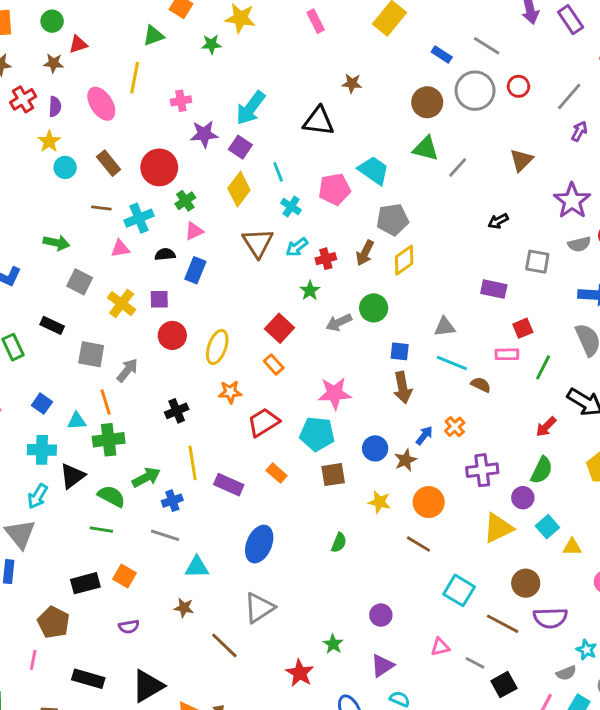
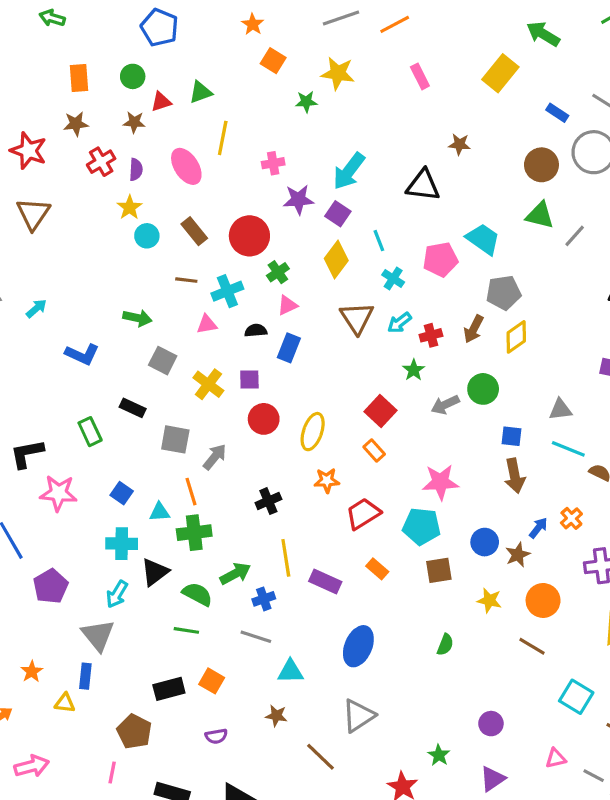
green triangle: (153, 36) -> (201, 92), moved

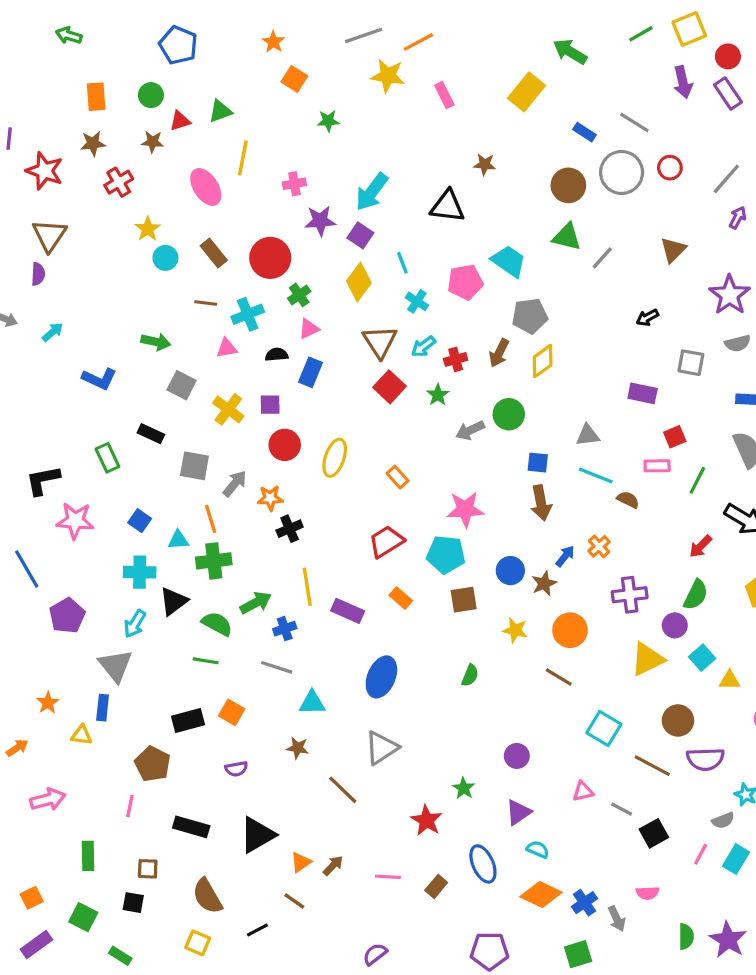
yellow star: (338, 73) -> (388, 76), moved
purple semicircle: (136, 170) -> (38, 274), moved
red square: (380, 411) -> (389, 387), moved
orange star: (327, 480) -> (270, 498), moved

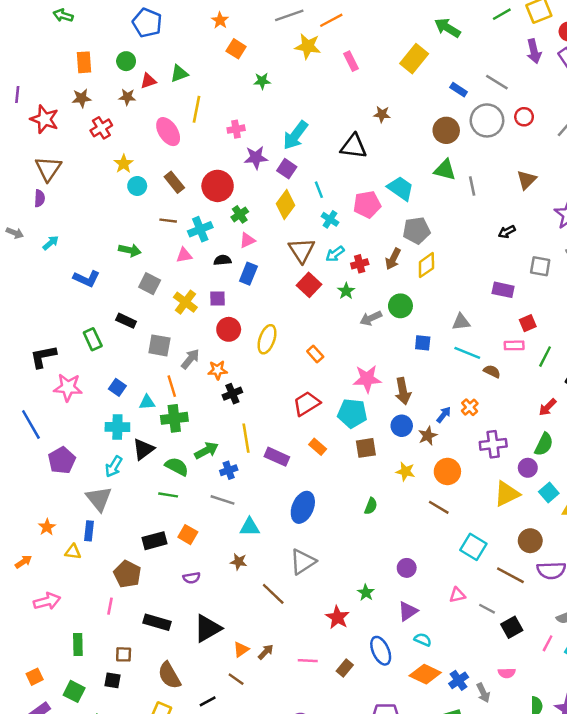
gray line: (602, 258) -> (472, 186), turned -54
brown arrow: (541, 503) -> (403, 391), moved

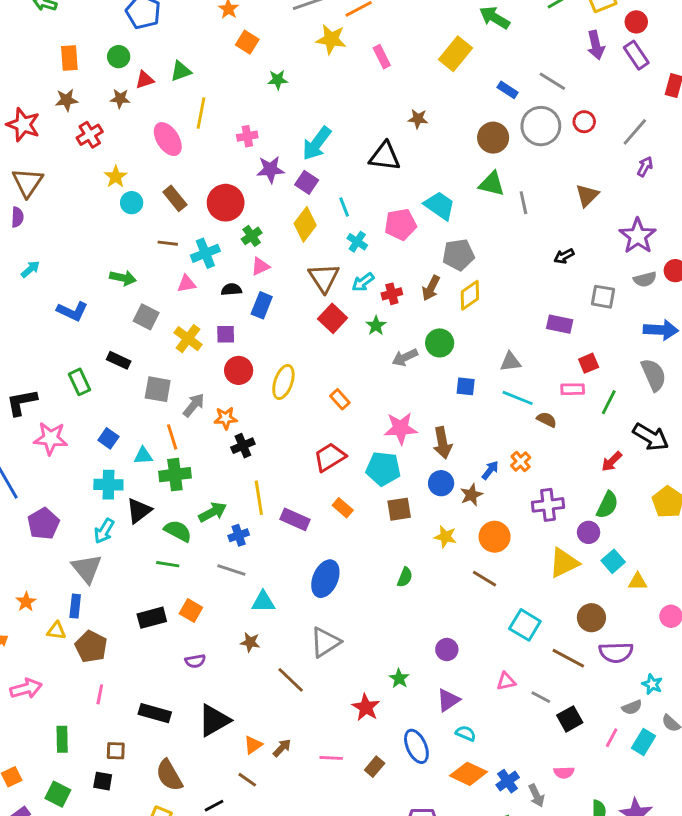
brown pentagon: (127, 574) -> (91, 647), moved

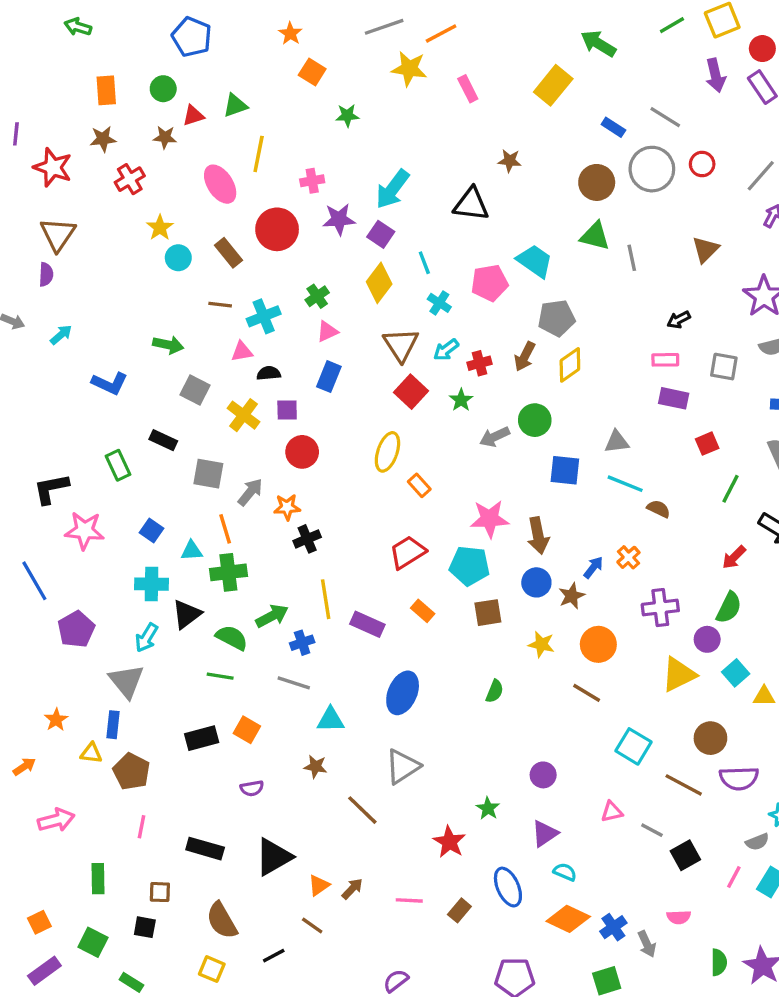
red circle: (226, 203) -> (277, 229), moved
black semicircle: (231, 289) -> (269, 373), moved
yellow ellipse: (283, 382) -> (387, 452), moved
blue square: (466, 386) -> (565, 470), size x1.4
pink rectangle: (573, 389) -> (665, 360), moved

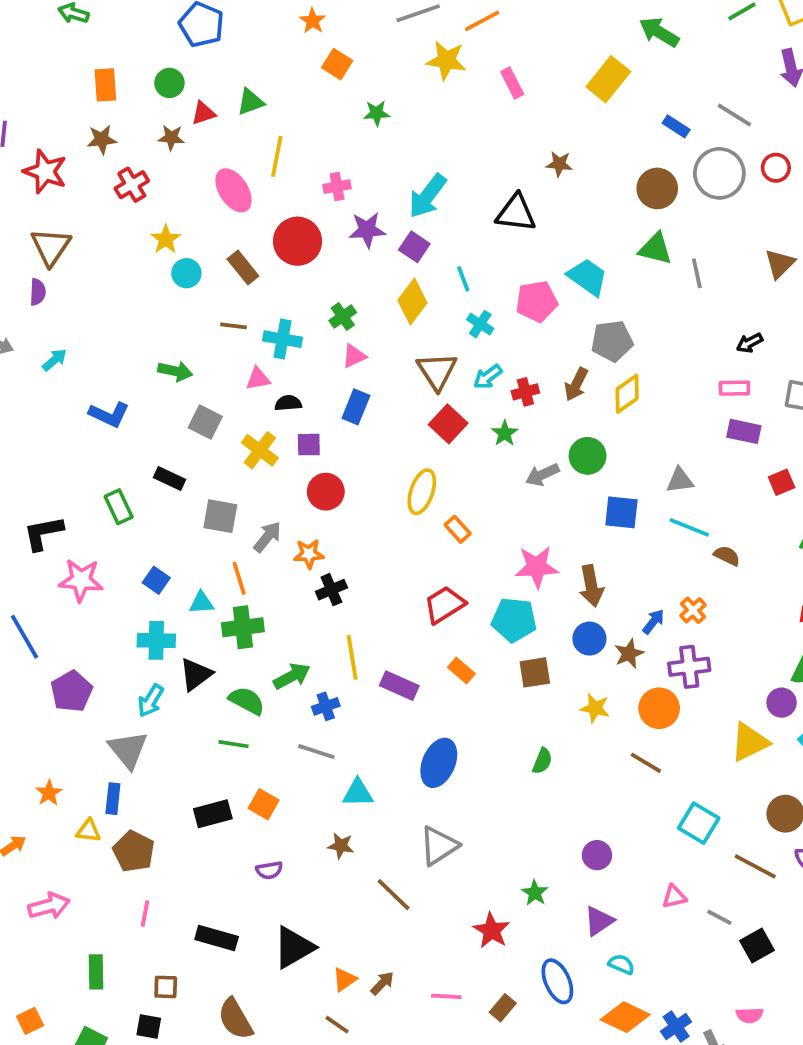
cyan cross: (264, 316) -> (282, 339), turned 32
purple cross: (660, 608) -> (689, 667), moved

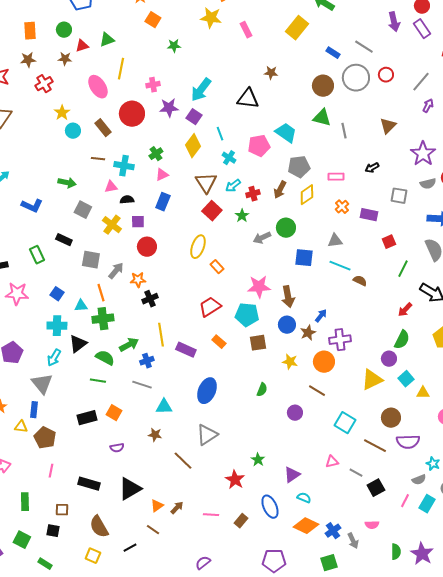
pink rectangle: (734, 388) -> (336, 177), moved
orange cross: (693, 610) -> (342, 207), moved
purple circle: (597, 855) -> (295, 413), moved

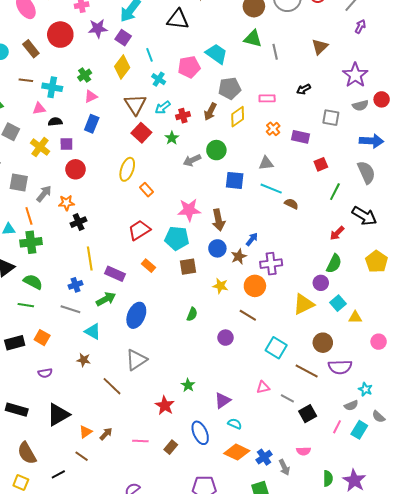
green arrow: (129, 345) -> (106, 299), moved
cyan triangle: (164, 407) -> (93, 331), turned 30

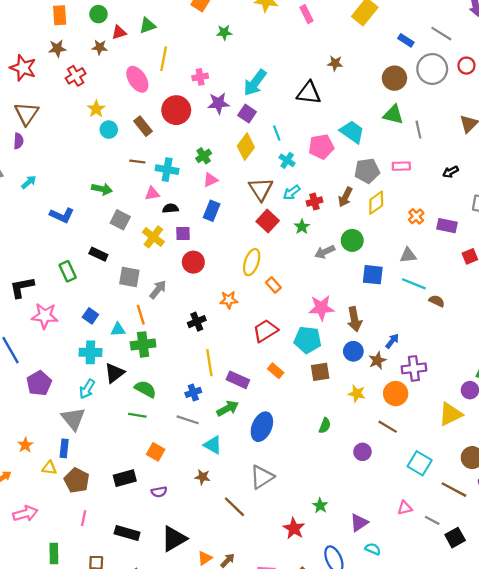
pink rectangle: (267, 98) -> (401, 166), moved
orange star: (66, 203) -> (229, 300), moved
black rectangle: (15, 343) -> (125, 478), moved

